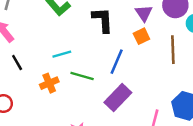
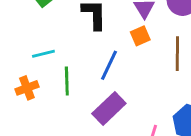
green line: (82, 76) -> (67, 81), turned 70

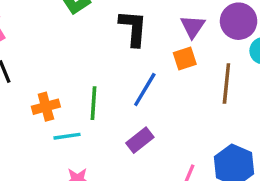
cyan line: (43, 54) -> (67, 136), moved
purple rectangle: (109, 109) -> (140, 140), size x0.7

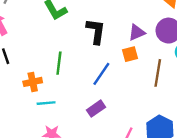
purple triangle: (193, 27) -> (137, 32), turned 30
green line: (94, 103) -> (59, 63), moved

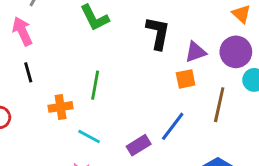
black L-shape: (96, 31) -> (158, 33), moved
blue line: (101, 74) -> (173, 126), moved
cyan line: (46, 103) -> (89, 136), moved, turned 30

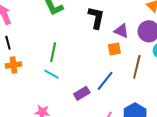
purple triangle: (196, 52) -> (121, 31), turned 42
orange cross: (61, 107) -> (13, 65), moved
cyan line: (89, 136) -> (51, 74), moved

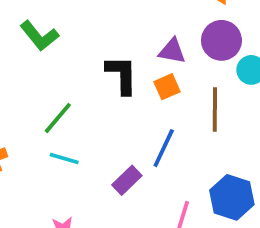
black L-shape: (96, 18) -> (122, 75), moved
green line: (53, 52) -> (58, 118), turned 42

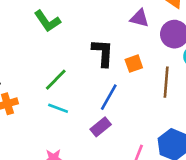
purple triangle: (172, 51) -> (139, 18), moved
blue line: (164, 148) -> (109, 97), moved

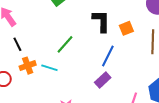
cyan line: (58, 108) -> (49, 68), moved

